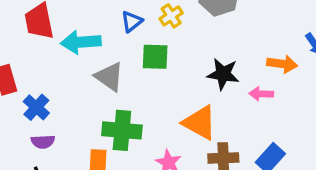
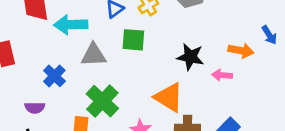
gray triangle: (109, 77) -> (94, 55), turned -40
blue cross: (36, 107) -> (54, 76), moved
green cross: (122, 130) -> (102, 101), turned 36

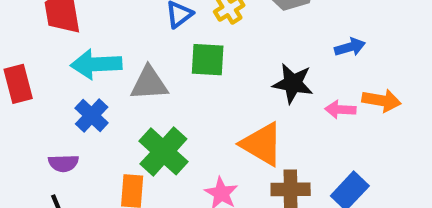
cyan arrow: (71, 25) -> (96, 64), moved
blue arrow: (269, 35) -> (350, 47), moved, turned -72
orange arrow: (241, 51) -> (382, 100), moved

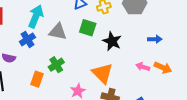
cyan arrow: (96, 64) -> (36, 16), turned 100
black star: (293, 83) -> (112, 41), moved
green cross: (163, 151) -> (56, 65), size x0.7

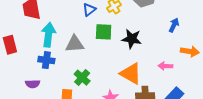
blue cross: (27, 39) -> (46, 60), turned -35
blue arrow: (155, 39) -> (174, 25), turned -48
pink arrow: (143, 67) -> (165, 66), moved

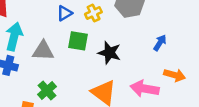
pink arrow: (165, 66) -> (145, 89), size x1.6

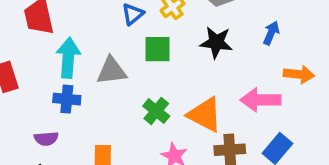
black star: (109, 53) -> (216, 42), moved
green cross: (47, 90) -> (156, 111), moved

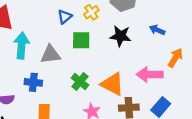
blue arrow: (271, 33) -> (157, 30), turned -91
orange arrow: (299, 74) -> (175, 58), turned -66
blue cross: (67, 99) -> (33, 82), moved

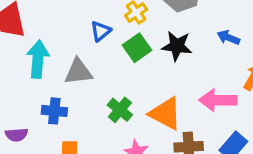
blue triangle: (65, 17) -> (101, 31), moved
green square: (81, 40) -> (137, 48), moved, turned -36

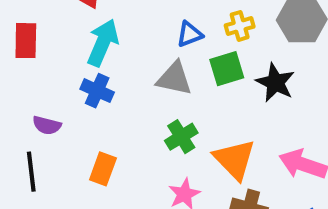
gray triangle: (78, 72) -> (174, 79), moved
blue cross: (54, 111) -> (97, 91), moved

